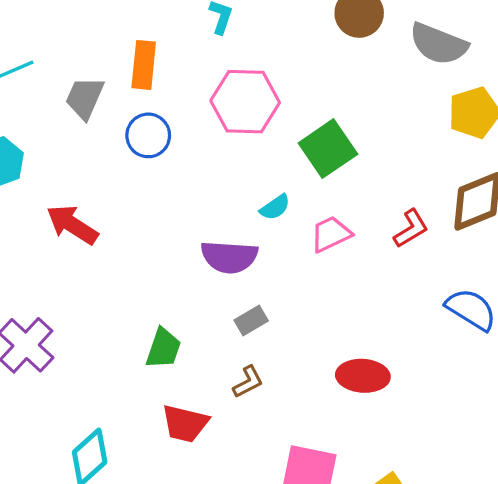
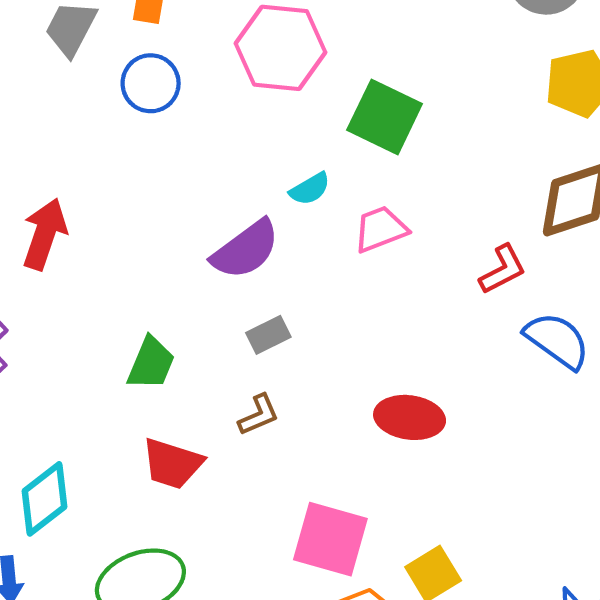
green square: (328, 149) -> (385, 117), turned -34
red arrow: (72, 225) -> (45, 234), moved, turned 72
red L-shape: (411, 229) -> (503, 269), moved
purple semicircle: (229, 257) -> (246, 250), turned -44

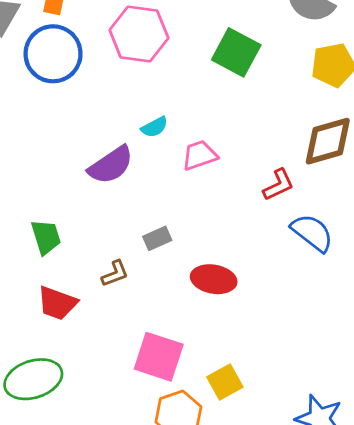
blue circle: (151, 83) -> (53, 54), size x1.5
green square: (385, 117) -> (236, 52), moved
gray rectangle: (268, 335) -> (157, 238), moved
green trapezoid: (151, 363) -> (46, 237), turned -42

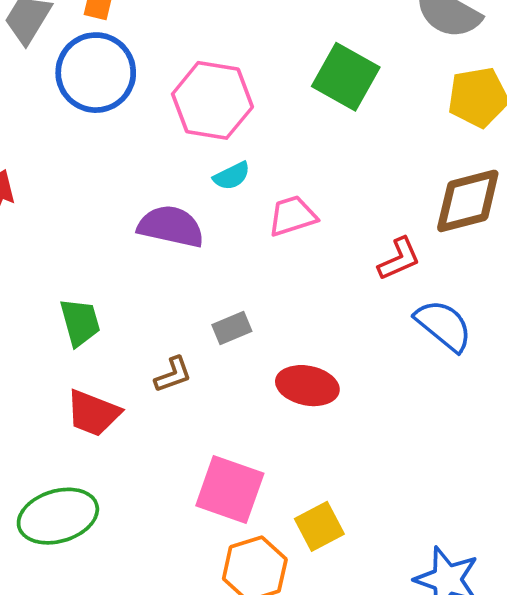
pink hexagon: (139, 34) -> (212, 100), moved
purple semicircle: (111, 165) -> (171, 226), turned -135

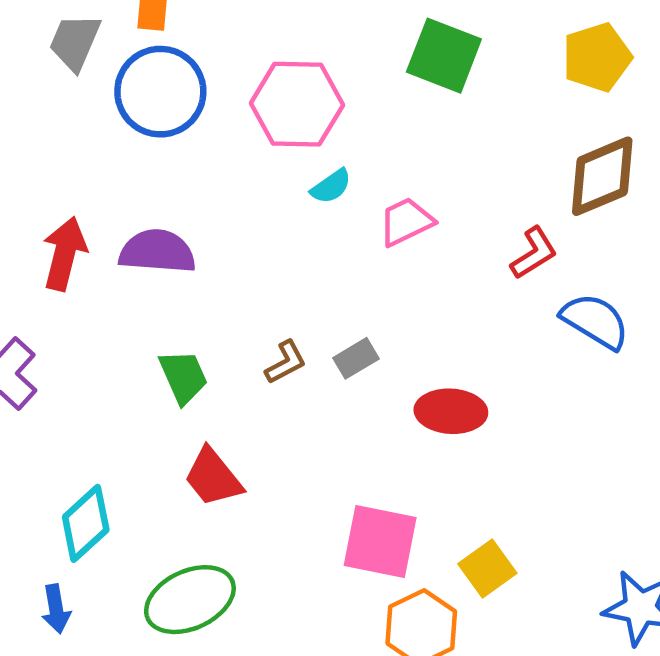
purple semicircle: (171, 226) -> (157, 251), moved
brown L-shape: (173, 375) -> (286, 362), moved
red trapezoid: (93, 413) -> (213, 477), turned 38

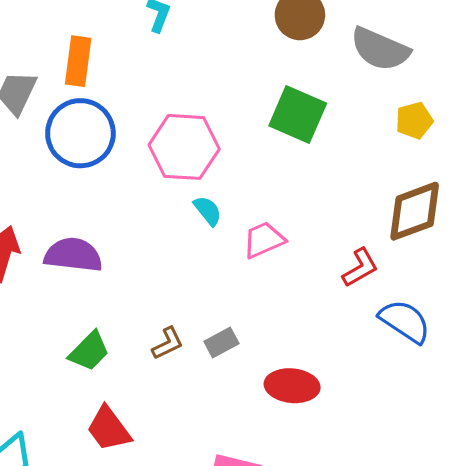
yellow pentagon: (597, 57) -> (414, 120), size x0.7
cyan semicircle: (331, 186) -> (208, 211), turned -96
green trapezoid: (183, 377) -> (89, 351), turned 66

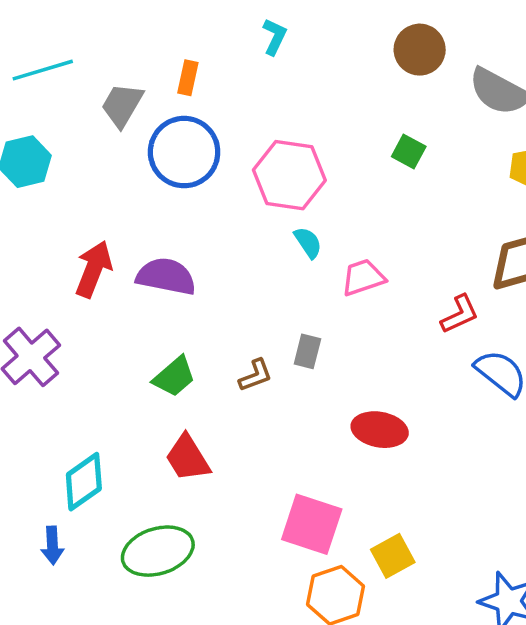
orange rectangle: (78, 61) -> (188, 78), size x0.7
green square: (298, 114) -> (409, 151), size x0.6
gray rectangle: (221, 342) -> (307, 351), moved, turned -52

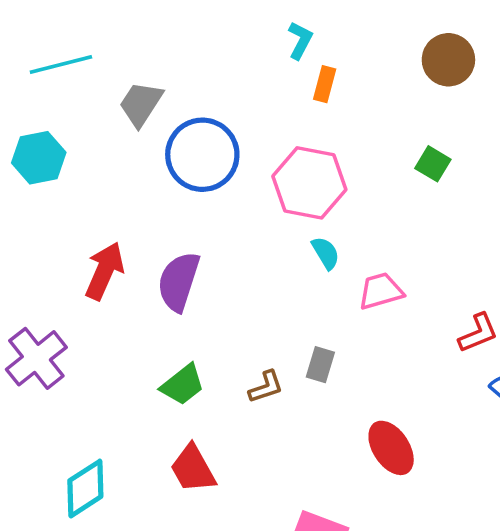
orange rectangle: (188, 78) -> (325, 84), moved
purple semicircle: (166, 276) -> (179, 282), turned -86
red ellipse: (380, 430) -> (391, 448), turned 44

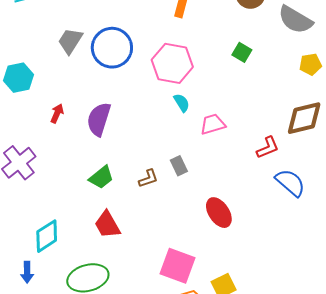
gray trapezoid: (141, 104) -> (70, 41), moved
cyan hexagon: (39, 158) -> (19, 78), moved
red arrow: (104, 271) -> (57, 113), size x0.6
gray rectangle: (320, 365) -> (179, 166), turned -42

